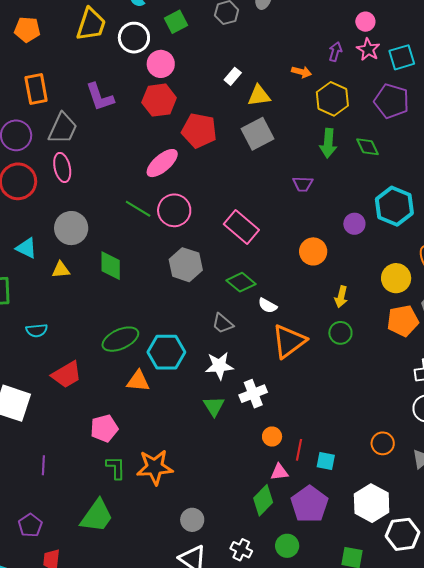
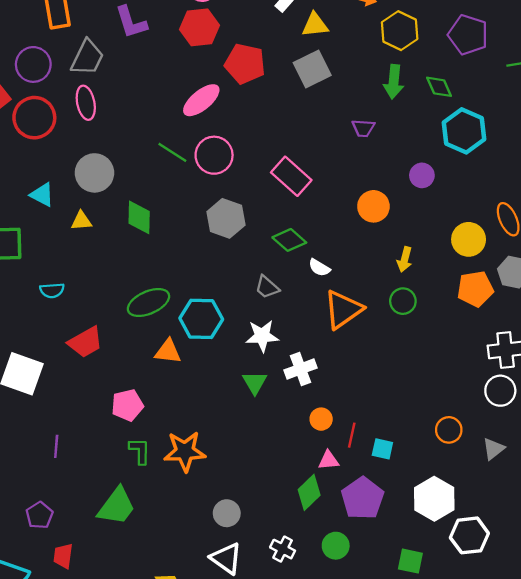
cyan hexagon: (394, 206) -> (464, 131), moved

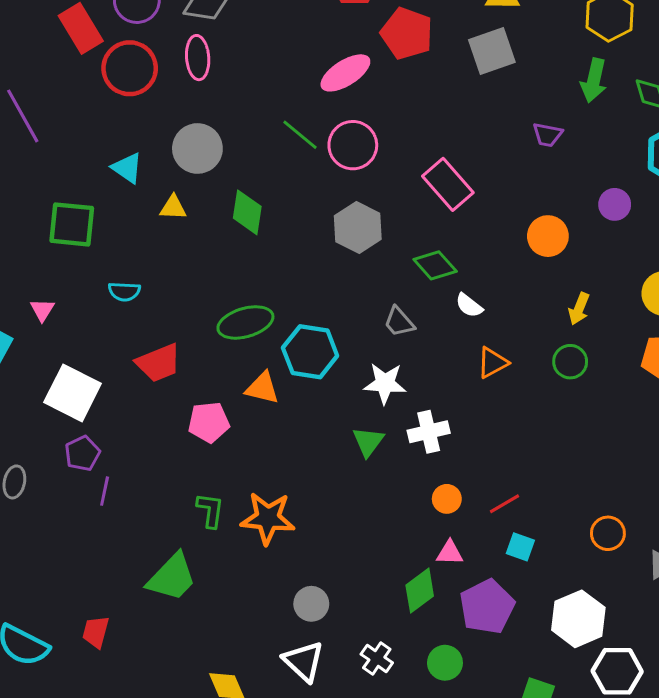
orange triangle: (343, 309) -> (493, 363), size x0.6
pink pentagon: (127, 405) -> (209, 422), moved
red line: (352, 435) -> (505, 504), moved, turned 40
purple pentagon: (39, 515) -> (82, 453), moved

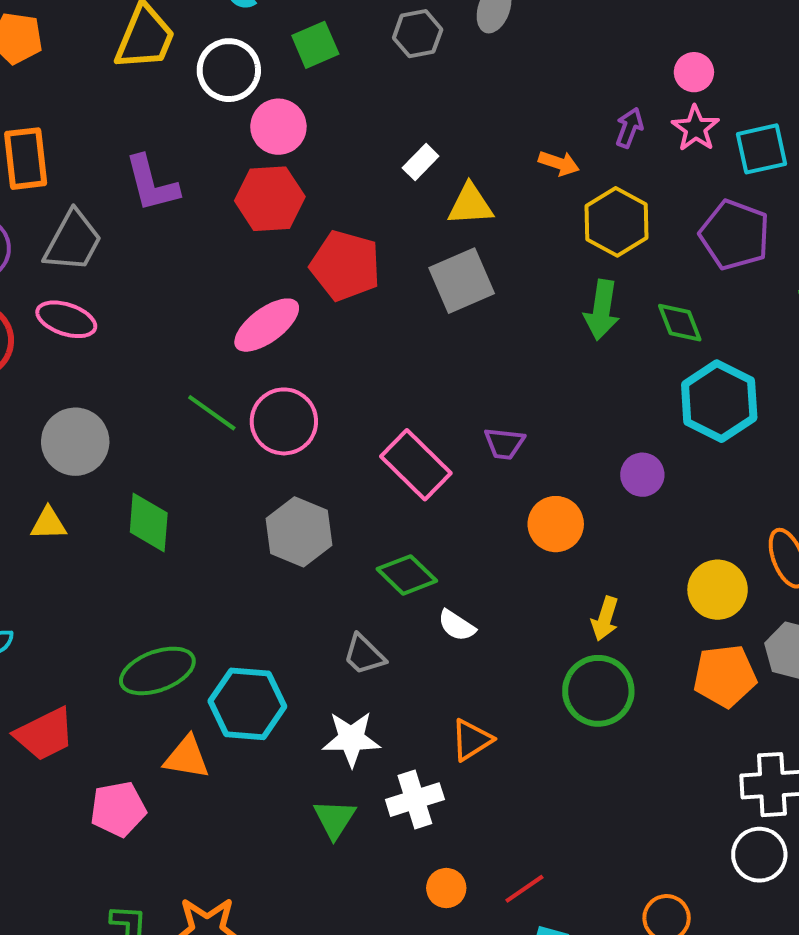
pink ellipse: (198, 58) -> (66, 319), turned -63
purple trapezoid: (547, 135) -> (504, 443), moved
green circle: (570, 362) -> (598, 691), size x1.5
orange triangle: (493, 363) -> (472, 740), moved

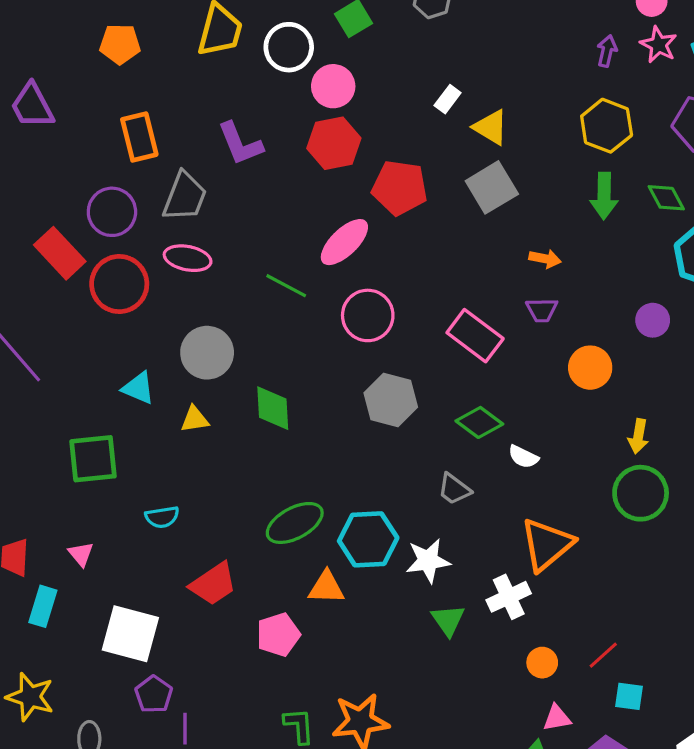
orange arrow: (559, 163) -> (545, 259), moved
yellow triangle: (470, 205) -> (491, 127), turned 42
green line: (212, 413) -> (286, 286), moved
white star: (351, 739) -> (428, 561), moved
orange triangle: (472, 740) -> (547, 544), size x1.6

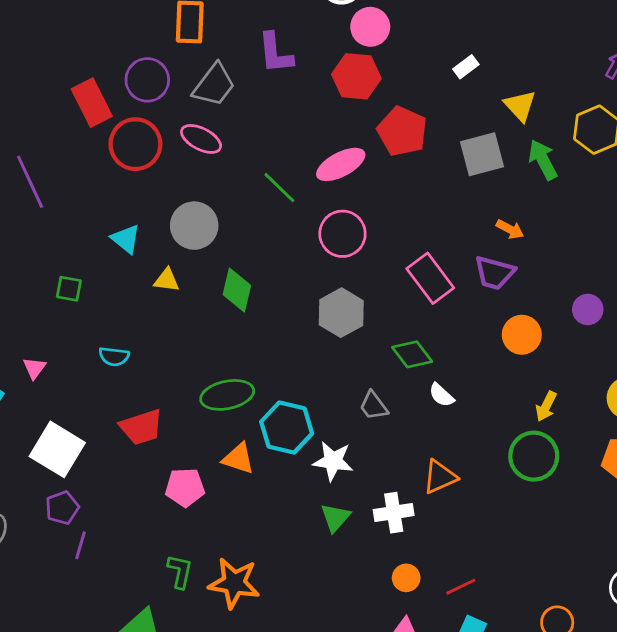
yellow triangle: (491, 127) -> (520, 106), moved
green arrow: (604, 196) -> (543, 160), moved, turned 135
purple trapezoid: (542, 310) -> (494, 273), size x1.4
green square: (93, 459) -> (69, 289), size x0.6
orange triangle: (547, 544) -> (440, 477), size x0.7

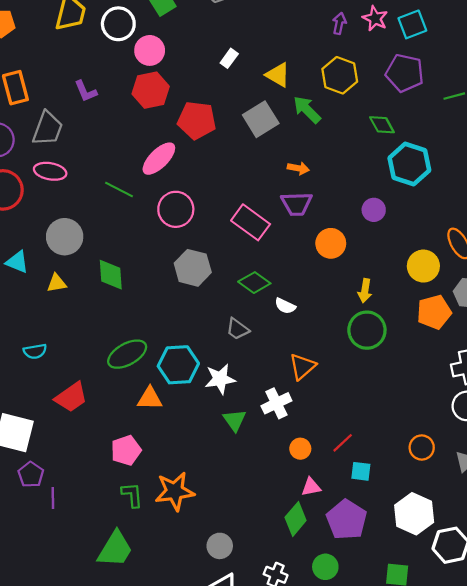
purple L-shape: (275, 53) -> (86, 91), size x0.7
pink pentagon: (185, 487) -> (126, 450), moved

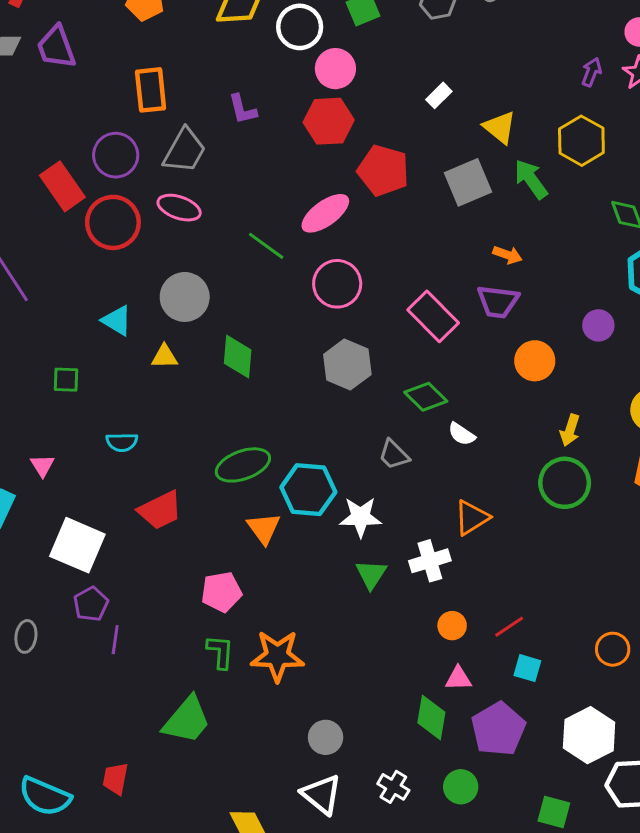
orange triangle: (150, 399) -> (264, 528), turned 44
green diamond: (296, 519) -> (431, 717), turned -40

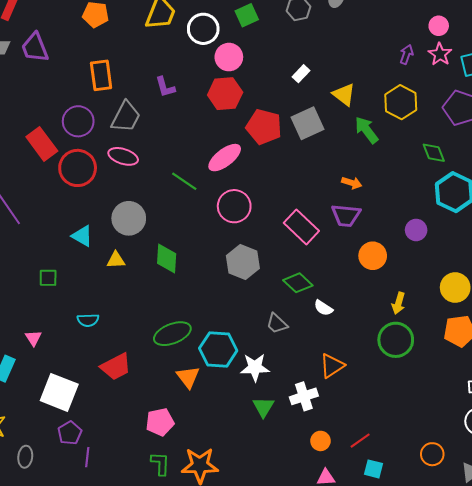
gray square: (468, 182) -> (308, 123), moved

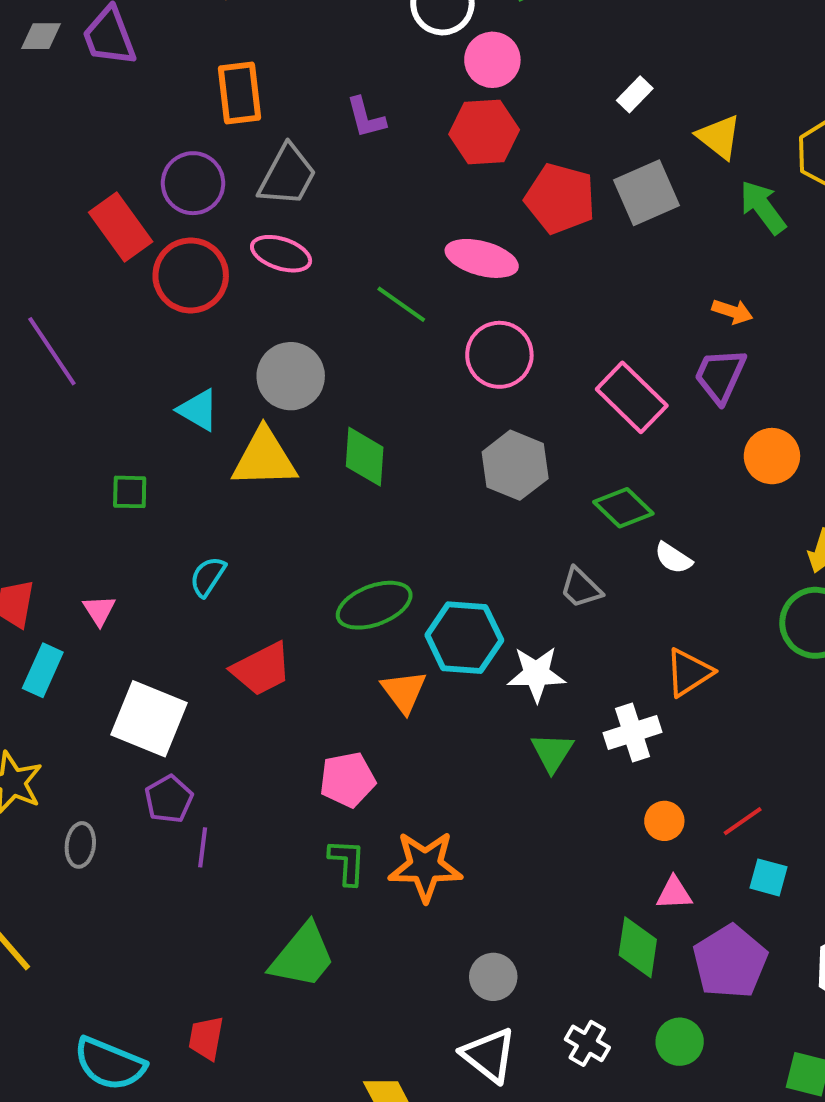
pink ellipse: (225, 158) -> (482, 258), turned 52
purple trapezoid: (346, 215) -> (720, 376), turned 108
yellow triangle: (116, 260) -> (264, 458), size x1.8
cyan semicircle: (88, 320) -> (208, 577), turned 125

